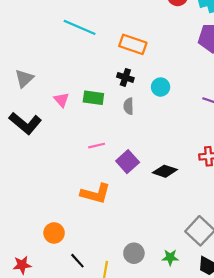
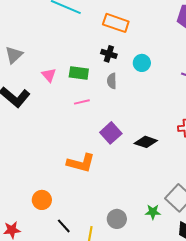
pink line: (97, 146) -> (82, 102), moved
green star: (170, 257) -> (153, 212), moved

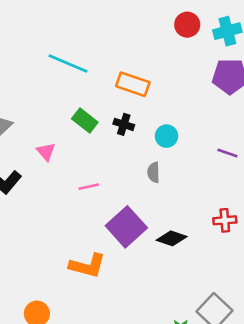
green rectangle: (79, 73) -> (85, 121), moved, turned 30
gray semicircle: (112, 81) -> (154, 172), moved
purple square: (111, 133) -> (126, 227), size x1.4

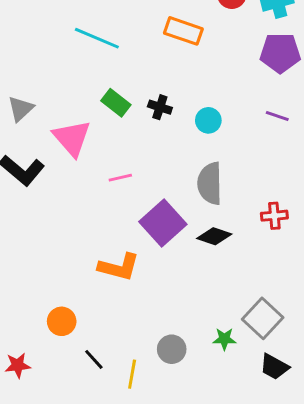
orange rectangle: (133, 84) -> (183, 31), moved
pink triangle: (46, 152) -> (72, 138), size x1.8
purple line: (227, 153) -> (277, 116), moved
gray semicircle: (154, 172) -> (210, 183), moved, size x1.8

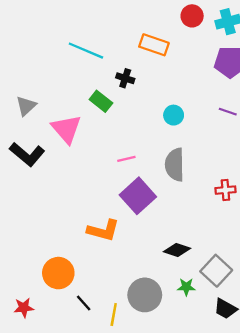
black cross: (160, 107) -> (125, 78), moved
pink line: (120, 178) -> (126, 159), moved
black diamond: (214, 236) -> (177, 250), moved
orange circle: (62, 321) -> (58, 273), size x1.4
gray circle: (172, 349) -> (145, 295), size x1.5

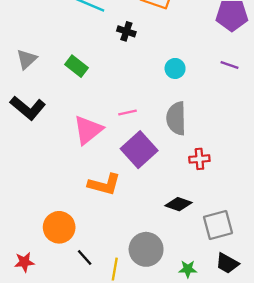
green rectangle: (101, 101) -> (77, 66), moved
pink triangle: (66, 129) -> (88, 130), moved, turned 32
red cross: (225, 190) -> (199, 159), moved
gray square: (216, 271) -> (218, 225), turned 32
green star: (186, 287) -> (188, 269), moved

